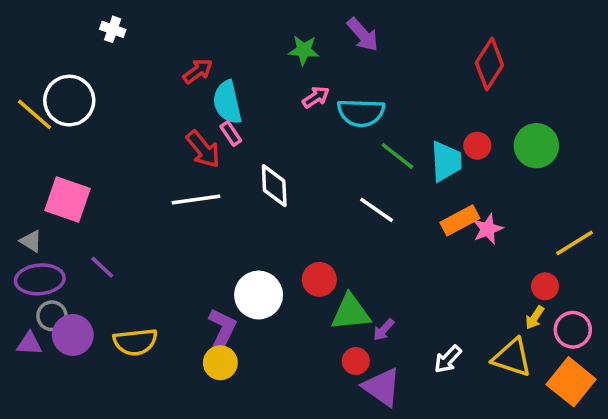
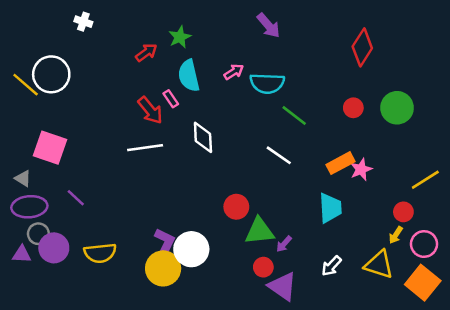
green star: (304, 50) -> (180, 37), moved, turned -30
cyan semicircle: (227, 102) -> (189, 76), moved
cyan trapezoid: (446, 161) -> (330, 208), moved
white circle: (259, 295) -> (191, 249), moved
yellow circle: (220, 363) -> (163, 268), size x1.4

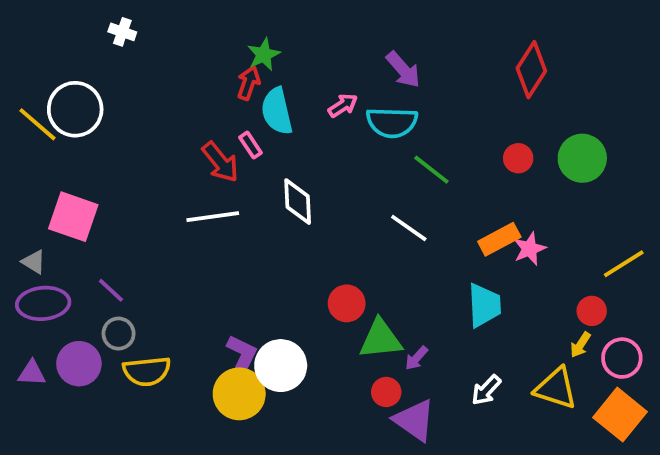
purple arrow: (268, 25) -> (403, 70), moved
red arrow: (146, 52) -> (249, 83), moved, turned -35
gray circle: (38, 234) -> (119, 334), moved

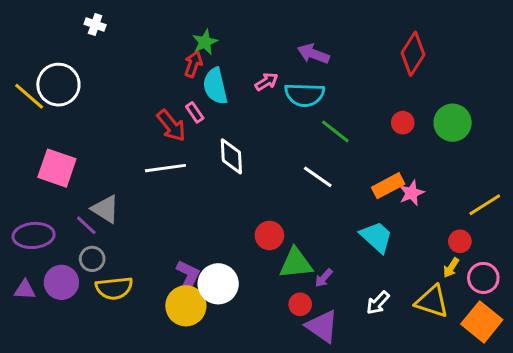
purple arrow: (403, 70) -> (313, 54), turned 152
gray triangle: (34, 262) -> (105, 209), moved, size x1.5
cyan trapezoid: (484, 305) -> (376, 237), turned -45

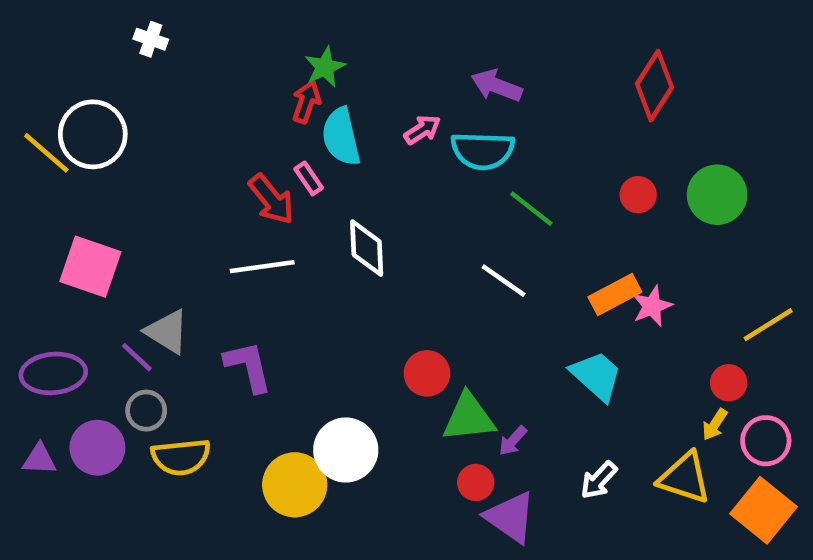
purple L-shape: (187, 278) -> (248, 366), moved, turned -39

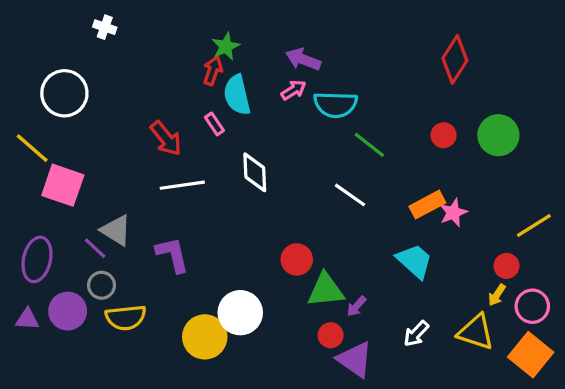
purple arrow: (497, 86) -> (303, 59), moved
yellow line: (46, 153) -> (32, 148), moved
red arrow: (271, 199) -> (166, 138), moved
purple ellipse: (53, 373) -> (37, 259), turned -72

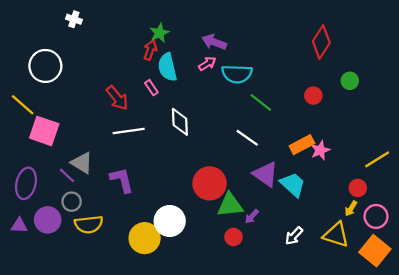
green circle: (498, 135) -> (350, 81), moved, size x0.6
red circle: (297, 259) -> (210, 183), size x1.5
purple triangle: (355, 359) -> (265, 174), moved

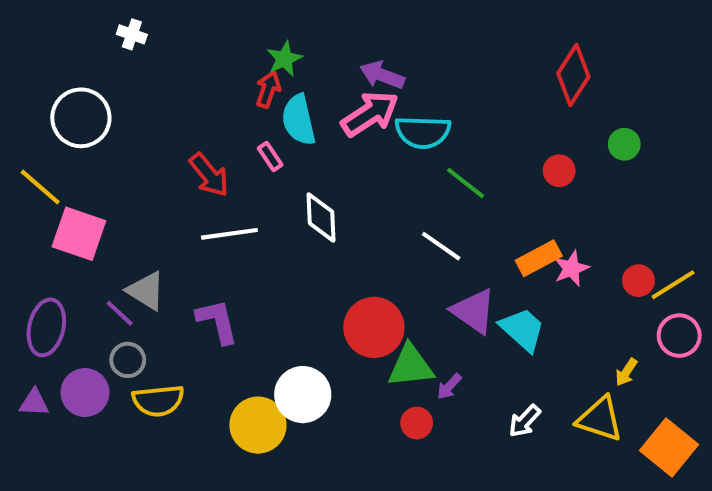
pink arrow: (207, 64) -> (370, 114), size x1.8
red circle: (358, 188) -> (638, 281), moved
pink circle: (376, 216) -> (679, 336), moved

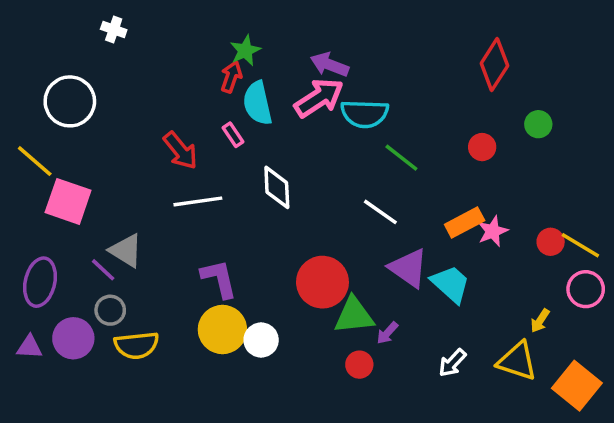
yellow line: (673, 285) -> (580, 245), turned 63
purple L-shape: (217, 321) -> (219, 279), moved
white circle: (303, 395) -> (261, 340), size x0.7
yellow circle: (258, 425) -> (222, 329), moved

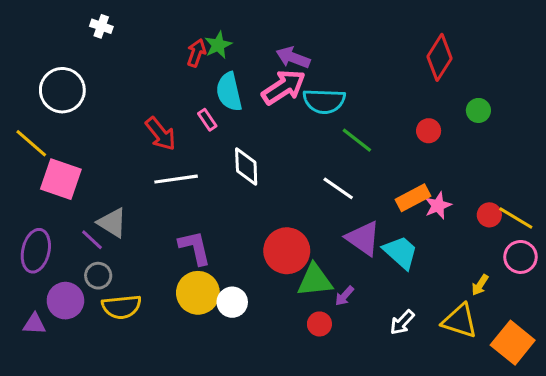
red arrow: (231, 77) -> (196, 53), moved
purple triangle: (29, 347) -> (34, 324), moved

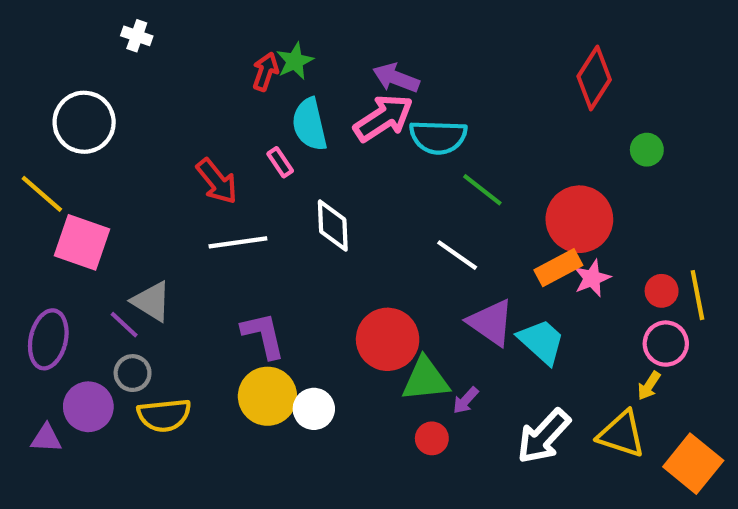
red circle: (429, 131) -> (579, 219), moved, size x2.0
yellow line: (516, 218) -> (697, 295), turned 48
pink circle: (521, 257) -> (666, 344), moved
white arrow: (402, 322) -> (544, 436), size x1.6

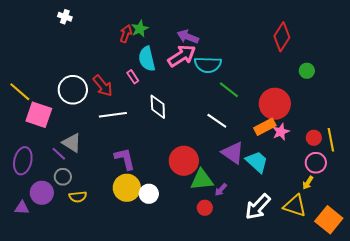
white circle: (84, 122) -> (73, 90), moved
yellow semicircle: (164, 415) -> (78, 197), size x0.7

